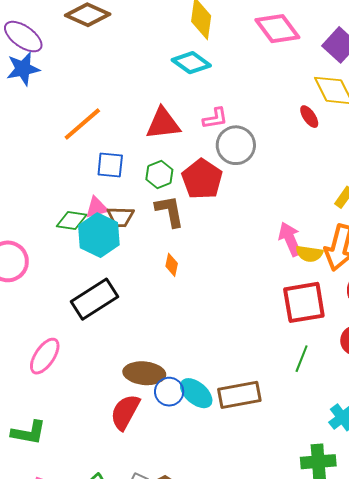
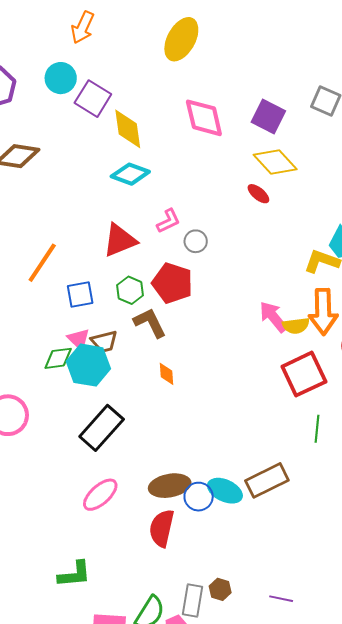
pink diamond: (277, 29) -> (204, 118), turned 39
gray circle: (236, 145) -> (196, 241), size x0.6
pink triangle: (97, 208) -> (79, 339), turned -45
pink ellipse: (45, 356) -> (100, 495), moved, turned 30

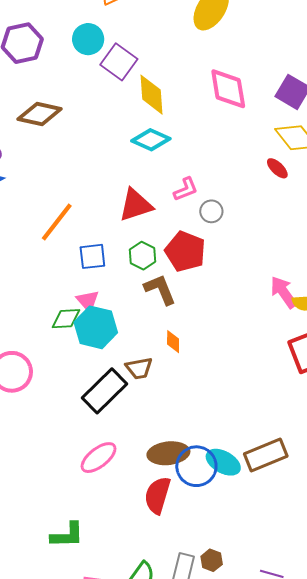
brown trapezoid: (104, 342) -> (139, 368), moved
blue circle: (199, 497) -> (196, 466), size x1.4

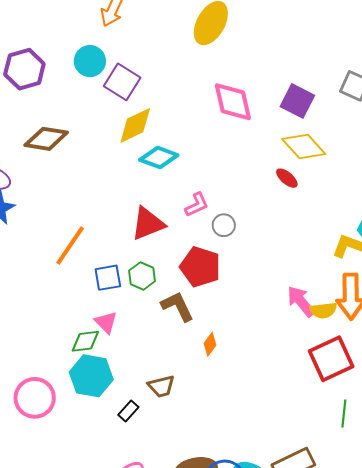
yellow diamond: (151, 95) -> (135, 125), moved, turned 72
green hexagon: (143, 256) -> (142, 276), moved
cyan hexagon: (96, 327) -> (91, 376), moved
orange diamond: (173, 342) -> (210, 344), moved, turned 40
black rectangle: (105, 391) -> (128, 411), size x0.5

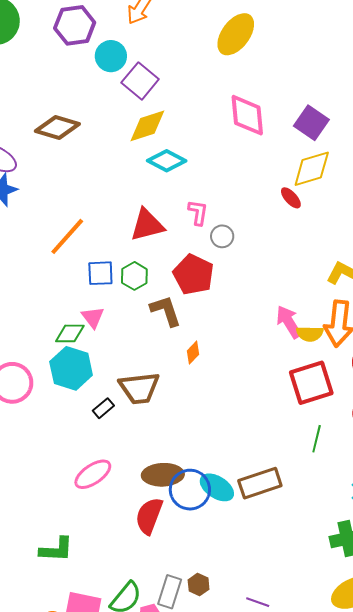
purple hexagon: (24, 69) -> (75, 25), moved
yellow diamond: (304, 146) -> (312, 169), turned -72
pink L-shape: (197, 205) -> (198, 213), turned -64
brown trapezoid: (161, 386) -> (139, 388), size x1.5

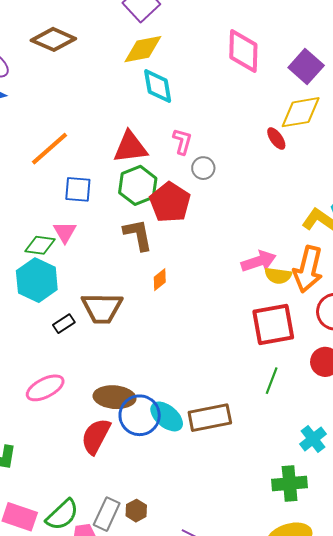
cyan diamond: (167, 161) -> (158, 86), turned 45
green hexagon: (134, 276) -> (138, 185), moved, size x1.4
pink arrow: (289, 322) -> (259, 261), turned 96

